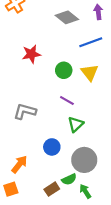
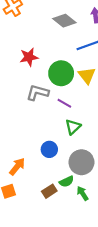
green circle: (64, 70) -> (61, 73), size x1.5
gray L-shape: (25, 111) -> (38, 93), moved

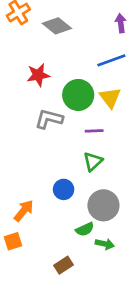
gray diamond: (64, 21) -> (57, 26), moved
purple line: (64, 103) -> (94, 131), moved, turned -32
brown rectangle: (49, 191) -> (64, 265), moved
green arrow: (83, 193) -> (105, 244), turned 136

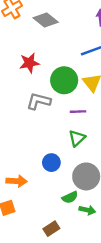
orange arrow: (24, 211) -> (17, 181), turned 54

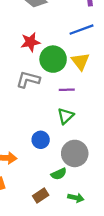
red star: (29, 63) -> (30, 42), moved
green arrow: (87, 210) -> (76, 198), moved
brown rectangle: (51, 229) -> (41, 195), moved

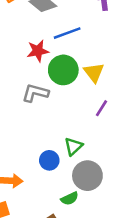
blue line: (82, 30) -> (67, 33), moved
purple line: (67, 90) -> (101, 108), moved, turned -56
green triangle: (66, 116) -> (73, 146), moved

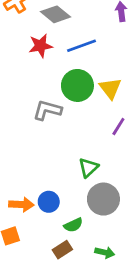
red star: (38, 51) -> (40, 46), moved
blue circle: (49, 160) -> (49, 202), moved
green semicircle: (70, 199) -> (73, 225), moved

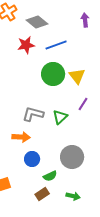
gray L-shape: (47, 110) -> (33, 114), moved
green triangle: (88, 168) -> (60, 117), moved
orange arrow: (21, 205) -> (21, 137), moved

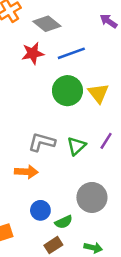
purple arrow: (85, 20) -> (109, 21), turned -48
purple line: (83, 104) -> (106, 141), moved
blue circle: (32, 159) -> (40, 210), moved

